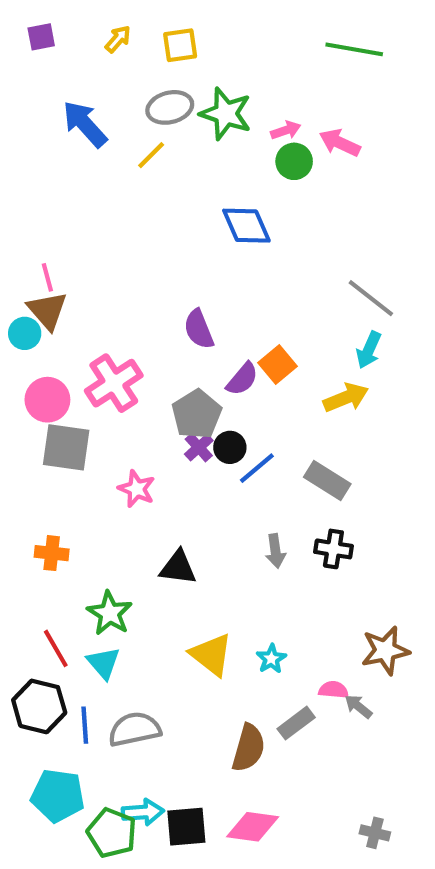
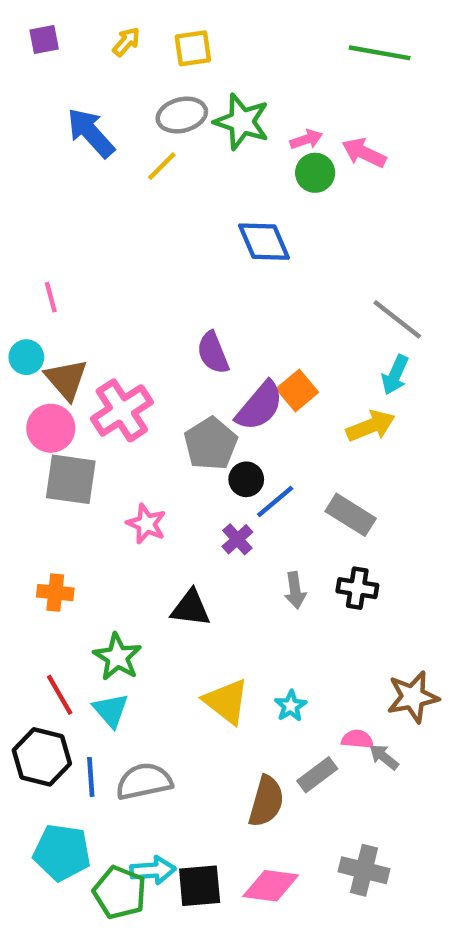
brown triangle: (47, 311) -> (66, 379), moved
purple semicircle: (242, 379) -> (260, 406), size x1.4
purple cross: (199, 447) -> (237, 539), moved
gray cross: (375, 833) -> (364, 870), moved, size x1.5

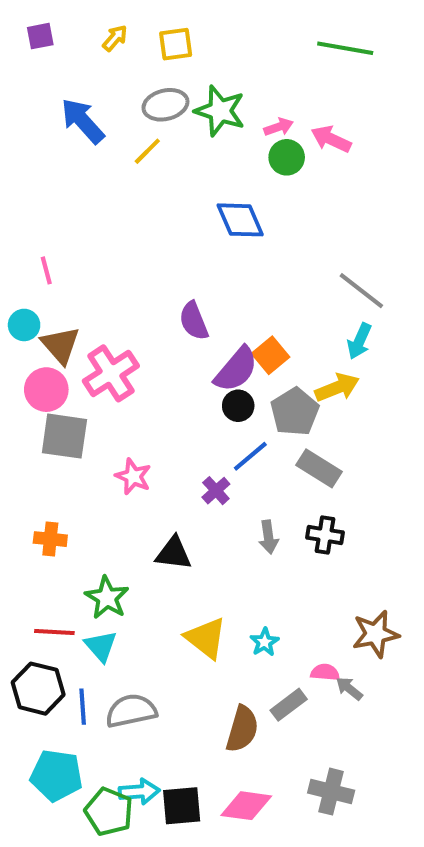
gray pentagon: (211, 444) -> (295, 412), moved
black circle: (246, 479) -> (238, 406), moved
red line: (60, 695) -> (54, 632), turned -57

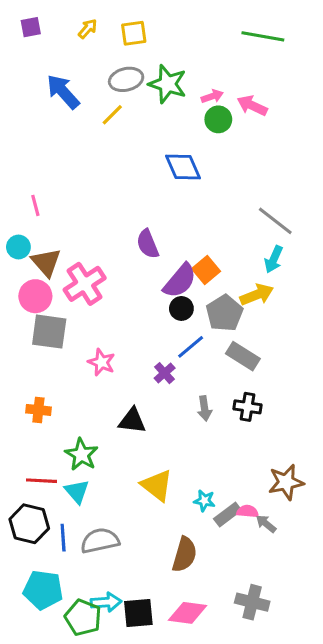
cyan star: (264, 642) -> (204, 501), moved, turned -30
gray rectangle: (289, 705) -> (228, 515), moved

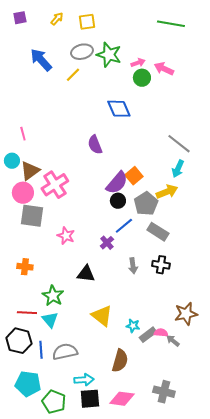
purple semicircle: (148, 244) -> (95, 145), moved
brown triangle: (46, 262) -> (30, 171), turned 35
cyan arrow: (106, 602) -> (84, 380), moved

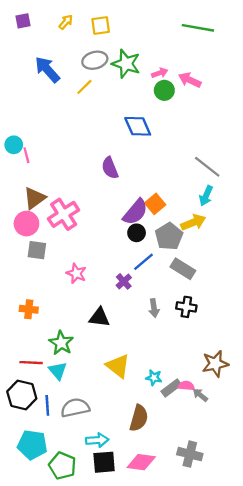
cyan circle: (12, 161) -> (14, 145), moved
gray square: (32, 216) -> (37, 250), size x0.7

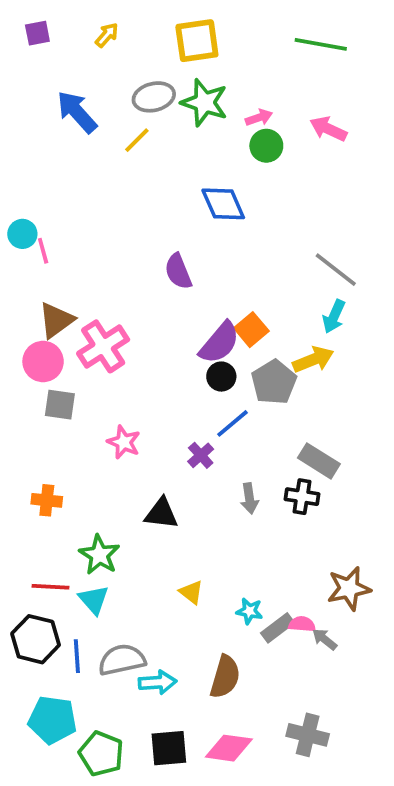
yellow square: (101, 25) -> (197, 41), moved, size x1.4
pink arrow: (190, 80) -> (328, 129), moved
gray rectangle: (183, 269) -> (319, 461), moved
yellow triangle: (118, 366) -> (191, 592), size x0.6
cyan arrow: (97, 440) -> (158, 682), moved

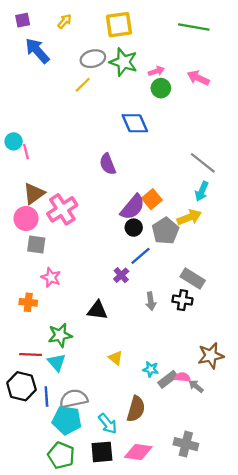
blue arrow: (77, 112) -> (37, 51), moved
pink star: (124, 442) -> (51, 277), moved
green star: (99, 555) -> (60, 335), turned 30
cyan arrow: (158, 682) -> (108, 424), moved, turned 55
cyan pentagon: (52, 720) -> (67, 420), moved

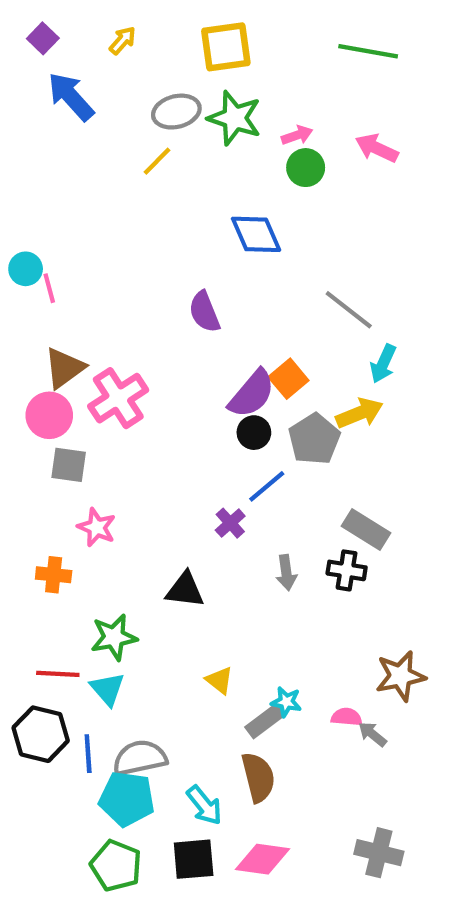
purple square: (23, 20) -> (43, 38), turned -35
gray line: (203, 163) -> (349, 310), moved
gray rectangle: (168, 379) -> (265, 721), moved
brown semicircle: (136, 409) -> (258, 777), turned -30
gray cross: (186, 444) -> (379, 853), moved

